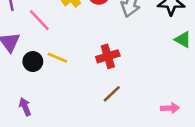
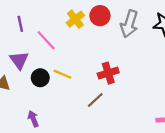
brown line: (112, 94) -> (95, 100), moved

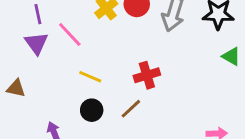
purple triangle: (19, 60) -> (36, 43), moved
black circle: (40, 78) -> (92, 110), moved

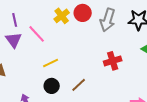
red cross: (147, 75) -> (113, 61), moved
yellow line: (90, 77) -> (51, 63), turned -49

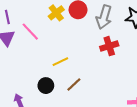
red cross: (113, 61) -> (109, 46), moved
yellow line: (51, 63) -> (60, 62), moved

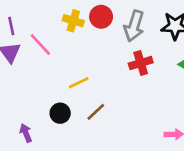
yellow cross: (56, 13) -> (73, 21), turned -35

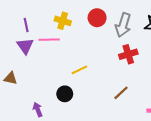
yellow cross: (73, 21) -> (63, 21), moved
pink line: (40, 44) -> (49, 40), turned -48
brown line: (96, 112) -> (121, 93), moved

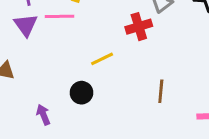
red cross: (128, 54) -> (139, 27), moved
brown line: (121, 93) -> (161, 91), turned -42

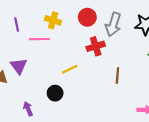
purple triangle: (26, 25) -> (19, 66), moved
brown line: (161, 91) -> (117, 75), moved

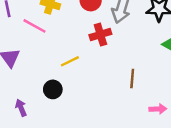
pink line: (40, 39) -> (34, 26), turned 30
brown line: (117, 75) -> (132, 78), moved

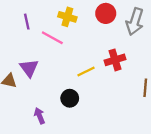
red cross: (100, 34) -> (115, 60), moved

